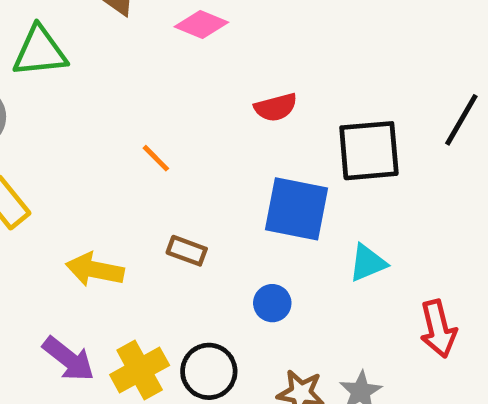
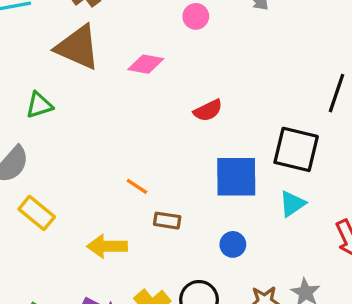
green triangle: (40, 52) -> (39, 105), size x0.7
black square: (369, 151) -> (296, 149), moved, turned 30
orange line: (156, 158) -> (137, 186), moved

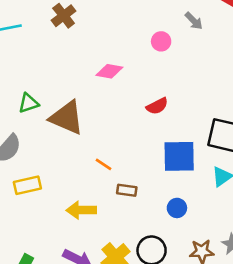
pink circle: (196, 16) -> (161, 41), moved
brown triangle: (78, 47) -> (67, 118), moved
yellow rectangle: (37, 213) -> (27, 185), turned -52

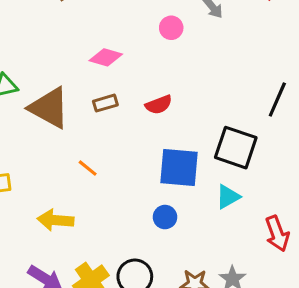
brown rectangle: (127, 190) -> (105, 103), moved, turned -30
blue circle: (177, 208) -> (165, 217), moved

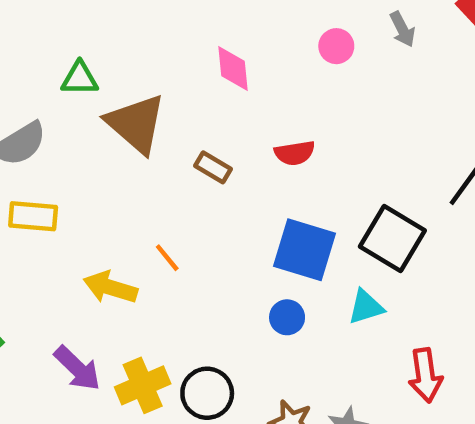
pink diamond: (106, 57) -> (233, 69), turned 56
brown rectangle: (105, 103) -> (213, 167), moved, turned 35
orange line: (88, 168) -> (167, 258), moved
blue circle: (165, 217) -> (287, 317), moved

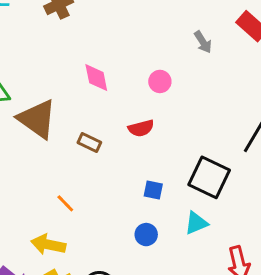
pink circle: (336, 46) -> (160, 81), moved
blue square: (304, 250) -> (153, 190), size x0.5
yellow arrow: (110, 287) -> (48, 245), moved

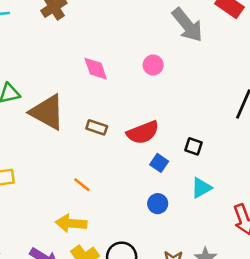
gray arrow: (203, 42) -> (187, 25), size x1.8
red semicircle: (141, 128) -> (143, 132), moved, size x1.4
black square: (209, 177) -> (193, 146), moved, size x0.5
blue square: (153, 190) -> (159, 163), turned 30

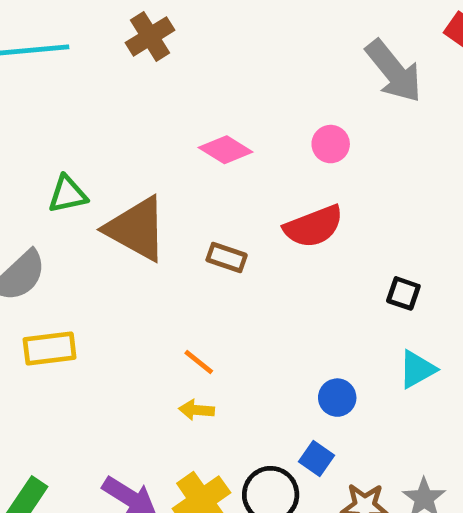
pink diamond: (96, 69) -> (226, 150), turned -40
red semicircle: (143, 132) -> (314, 226), moved
blue square: (159, 163) -> (317, 459), moved
yellow arrow: (71, 223) -> (197, 410), moved, size x0.6

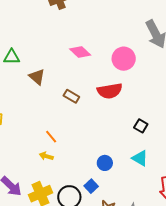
pink circle: (331, 144) -> (124, 59), size x1.5
brown triangle: (136, 229) -> (37, 77), size x0.6
cyan triangle: (417, 369) -> (140, 158), turned 48

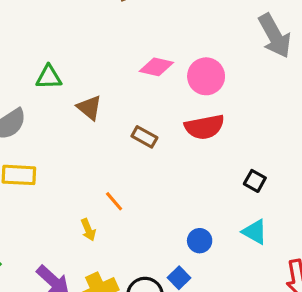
pink diamond: (80, 52) -> (156, 67), turned -30
pink circle: (124, 59) -> (206, 76), moved
yellow arrow: (46, 156) -> (88, 230), moved, turned -128

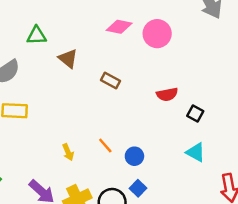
red semicircle: (204, 127) -> (167, 94), moved, size x0.7
orange line: (114, 201) -> (105, 146), moved
blue circle: (200, 241) -> (134, 156), moved

